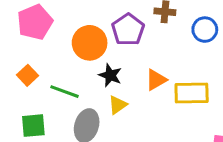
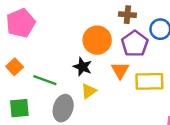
purple pentagon: (128, 30) -> (135, 44), moved
orange circle: (90, 43) -> (97, 40), moved
orange triangle: (156, 80) -> (120, 70), turned -30

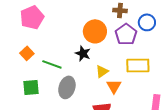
orange triangle: (120, 70) -> (114, 86), moved
yellow triangle: (89, 91) -> (102, 71), moved

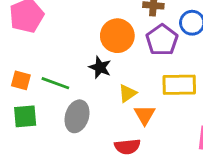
orange square: (27, 53) -> (21, 80), moved, turned -32

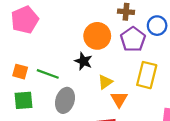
yellow rectangle: (179, 85) -> (147, 75), turned -75

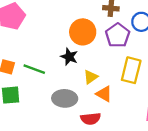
orange triangle: (119, 99) -> (104, 94), turned -30
gray ellipse: (65, 100) -> (65, 98), moved, turned 75

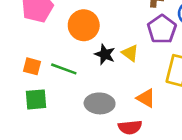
orange circle: (83, 32) -> (84, 25), moved
yellow triangle: (91, 77) -> (130, 53), moved, turned -49

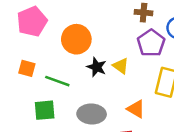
orange square: (32, 66) -> (27, 68), moved
green square: (36, 99) -> (45, 110), moved

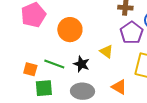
black star: (97, 67) -> (81, 64), moved
orange square: (27, 68) -> (30, 69), moved

